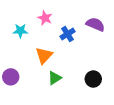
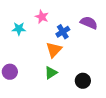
orange triangle: (44, 55) -> (54, 50), moved
black circle: (93, 79) -> (83, 81), moved

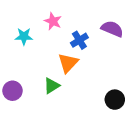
green triangle: (51, 73) -> (52, 86), moved
black circle: (83, 81) -> (115, 100), moved

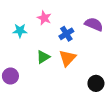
orange triangle: (68, 63) -> (67, 58), moved
green triangle: (52, 86) -> (43, 57), moved

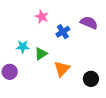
cyan star: (20, 31) -> (23, 47), moved
orange triangle: (67, 58) -> (62, 69), moved

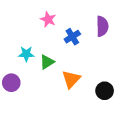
purple semicircle: (89, 23) -> (102, 26), turned 66

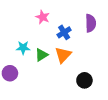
orange triangle: (71, 79) -> (63, 55), moved
black circle: (105, 91) -> (84, 80), moved

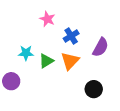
purple semicircle: (91, 23) -> (101, 47), moved, turned 30

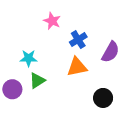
green triangle: (46, 61) -> (37, 81), moved
orange triangle: (70, 61) -> (77, 67), turned 36

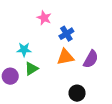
purple semicircle: (111, 52) -> (91, 59), moved
black circle: (103, 98) -> (77, 93), moved

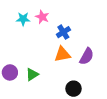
cyan star: (24, 50) -> (23, 19), moved
green triangle: (31, 69) -> (32, 74), moved

